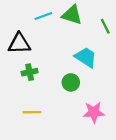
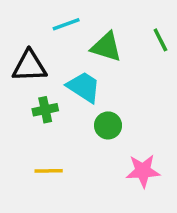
green triangle: (72, 15) -> (106, 47), moved
cyan trapezoid: (86, 57) -> (84, 87), moved

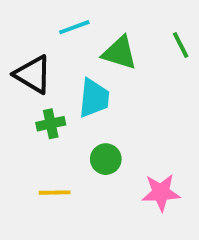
black triangle: (29, 66) -> (33, 74), turned 33
cyan trapezoid: (84, 87) -> (94, 98), turned 63
green circle: (108, 125) -> (106, 159), moved

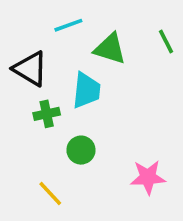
green circle: (106, 159) -> (81, 150), moved
yellow line: (55, 193) -> (50, 193), moved, turned 48

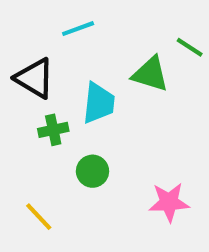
green line: (166, 42) -> (190, 47), turned -30
green triangle: (110, 49) -> (150, 74), moved
yellow line: (50, 193) -> (39, 217), moved

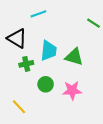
green triangle: (150, 74) -> (74, 57), moved
pink star: (169, 202) -> (72, 90), moved

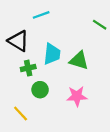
green circle: (46, 84) -> (40, 90), moved

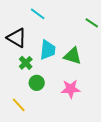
cyan line: (41, 15) -> (38, 14), turned 56
green cross: (28, 68) -> (26, 63), turned -32

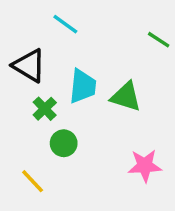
pink star: (71, 89) -> (145, 166), moved

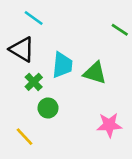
cyan line: (65, 24) -> (34, 18), moved

